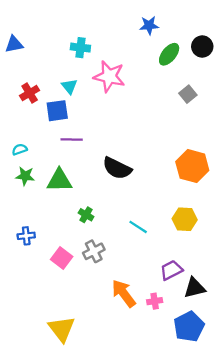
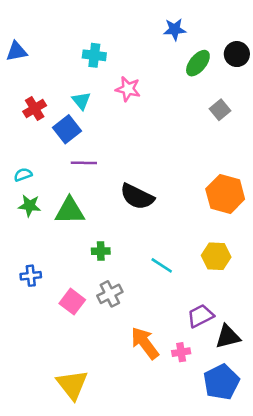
pink star: (109, 76) -> (128, 89), size x0.7
blue square: (57, 111) -> (67, 129), turned -30
green cross: (86, 215) -> (101, 251), turned -32

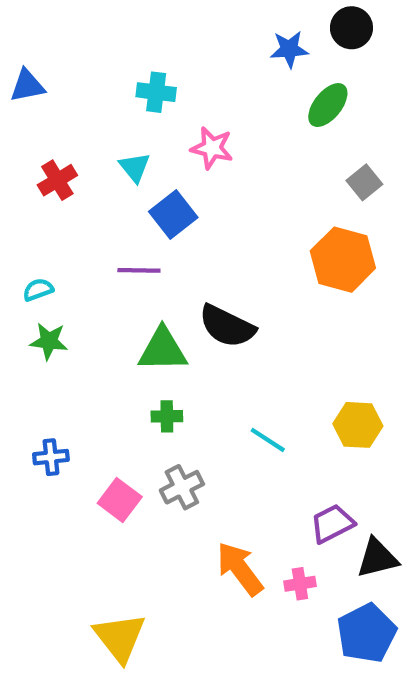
black circle: (237, 54) -> (351, 28), moved
blue square: (67, 129) -> (173, 215), moved
orange hexagon: (225, 194) -> (343, 260), moved
green triangle: (70, 211) -> (163, 350), moved

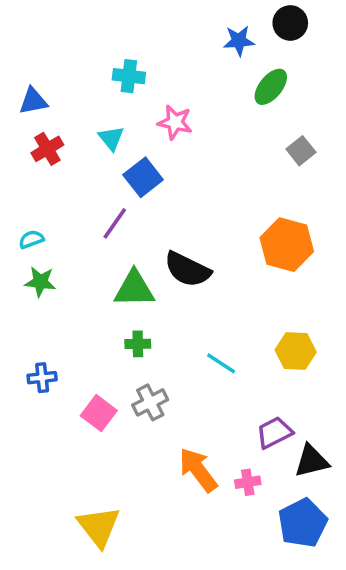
blue triangle: (27, 86) -> (33, 101), moved
orange hexagon: (343, 260) -> (287, 245), moved
purple line: (139, 270) -> (115, 223), turned -56

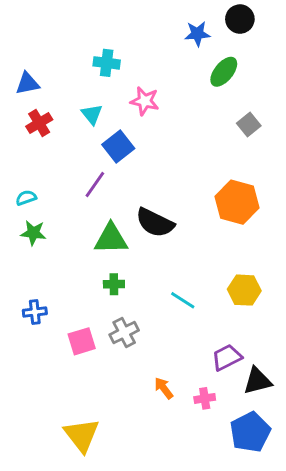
pink square: (99, 413) -> (82, 341), turned 36
orange arrow: (198, 470) -> (164, 388), size x0.6

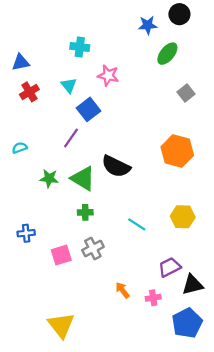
green star: (33, 233) -> (49, 178), moved
green triangle: (111, 239) -> (83, 178), turned 32

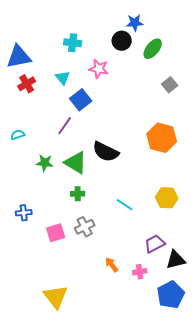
black circle: (179, 14) -> (122, 41), moved
blue triangle: (21, 62) -> (19, 57), size x1.5

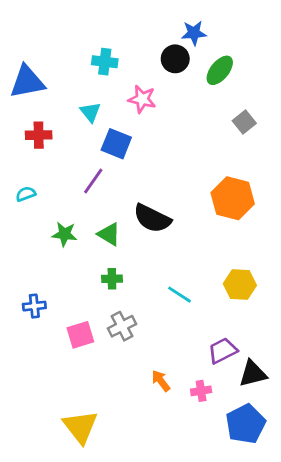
red cross: (27, 84) -> (39, 135), moved, turned 30
blue square: (81, 100) -> (116, 144), turned -30
green triangle: (76, 163) -> (109, 234), size x0.7

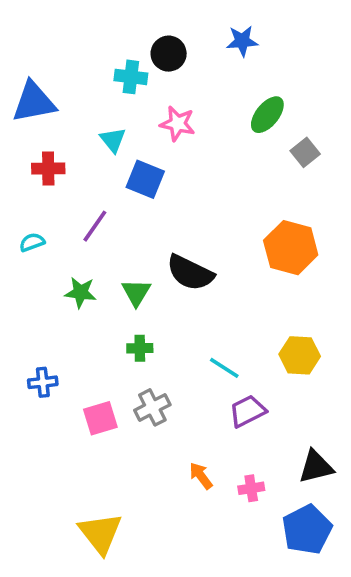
black circle: (175, 59) -> (169, 54), moved
green ellipse: (220, 70) -> (267, 115), moved
purple line: (93, 181) -> (95, 226), moved
green triangle: (109, 234) -> (136, 292), turned 30
purple trapezoid: (223, 351) -> (248, 411), moved

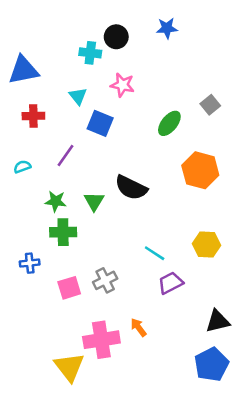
green ellipse: (267, 115) -> (169, 123), moved
green cross: (140, 348) -> (63, 232), moved, size x1.5
pink cross: (251, 488) -> (101, 340), moved, size x2.0

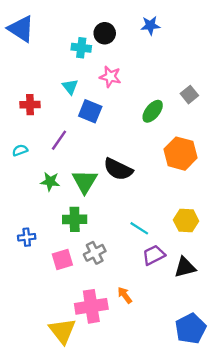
blue triangle: (23, 70) -> (21, 29), moved, turned 44
green triangle: (94, 201) -> (85, 181), size x1.4
green cross: (63, 232) -> (75, 219), moved
black triangle: (218, 321) -> (185, 267), moved

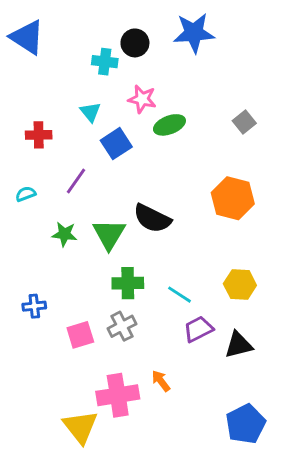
blue star: (150, 25) -> (194, 33), size x1.6
blue square: (90, 111) -> (116, 144), turned 35
green ellipse: (153, 111) -> (169, 125), moved, turned 30
green cross: (75, 219) -> (128, 283), moved

